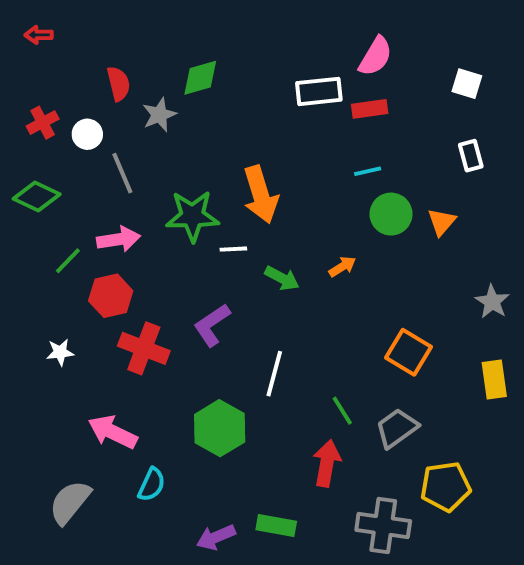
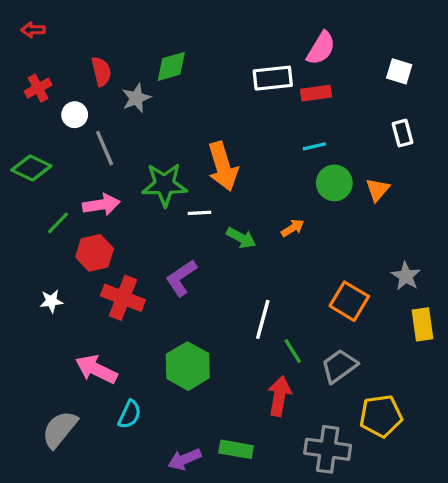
red cross: (43, 123) -> (38, 88), moved
gray star: (492, 302) -> (406, 276), moved
white line: (274, 374) -> (263, 319), moved

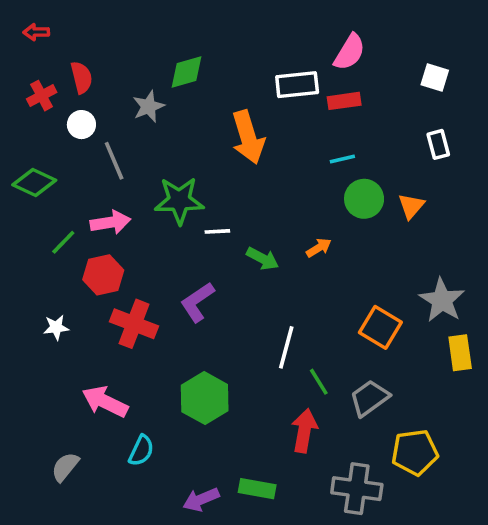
red semicircle: (101, 71) -> (81, 77), moved
orange arrow: (223, 166) -> (248, 137), moved
gray star: (406, 276) -> (442, 300), size x1.4
gray semicircle: (60, 429) -> (65, 467), size x0.7

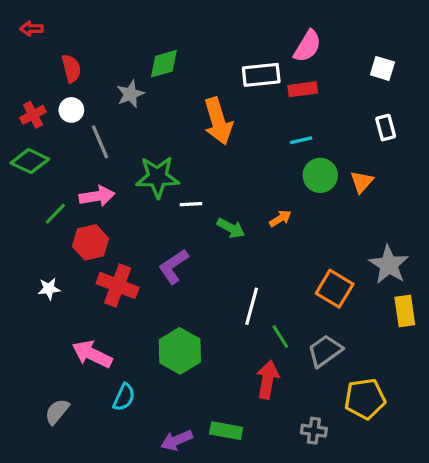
red cross: (42, 96) -> (33, 115), moved
gray cross: (357, 489) -> (314, 431), size x0.6

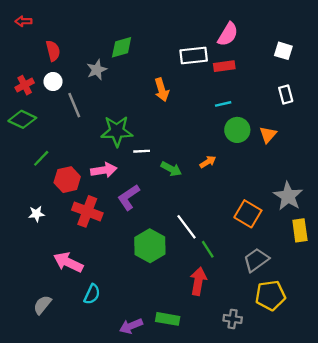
orange arrow: (218, 121) -> (162, 90), size x0.7
pink arrow: (97, 196) -> (104, 170), moved
white line: (252, 306) -> (186, 227), turned -52
green hexagon: (180, 351) -> (150, 246), moved
gray trapezoid: (325, 351) -> (256, 260), moved

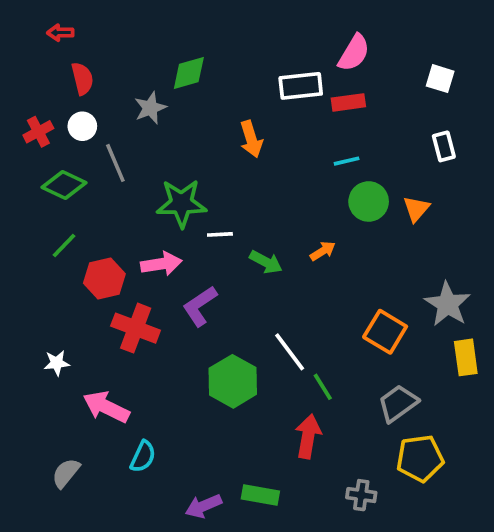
red arrow: (23, 21) -> (60, 33), moved
green diamond: (22, 119) -> (64, 185), moved
white star: (36, 214) -> (57, 363), moved

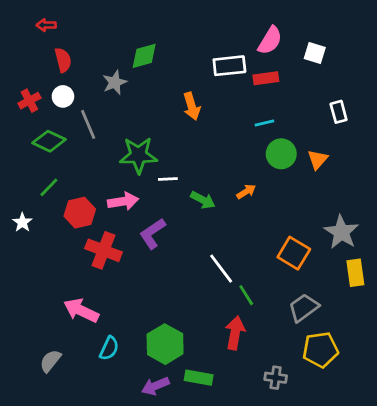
white square: (440, 79) -> (315, 53), moved
white star: (57, 363) -> (22, 222), moved, turned -30
green hexagon: (233, 381) -> (165, 344), moved

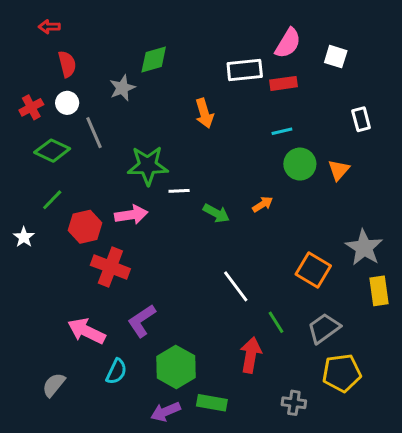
purple L-shape: (153, 234) -> (142, 321), moved
green line: (246, 295) -> (276, 322), moved

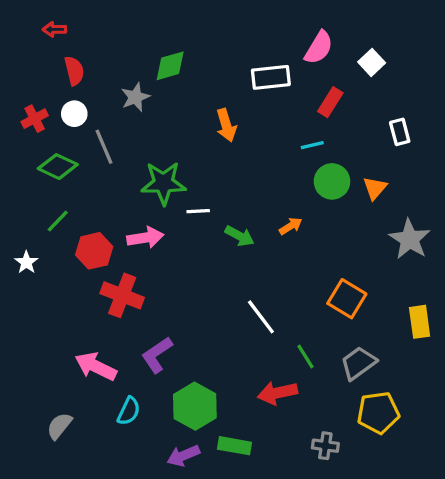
white square: (336, 57) -> (372, 62), turned 30
red rectangle: (283, 83) -> (330, 102), moved, turned -50
gray star: (364, 248) -> (410, 239), moved
red arrow: (251, 355) -> (277, 393), turned -112

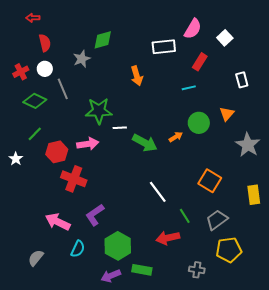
green circle: (332, 181) -> (199, 123), moved
green arrow: (239, 236) -> (145, 143), size x1.4

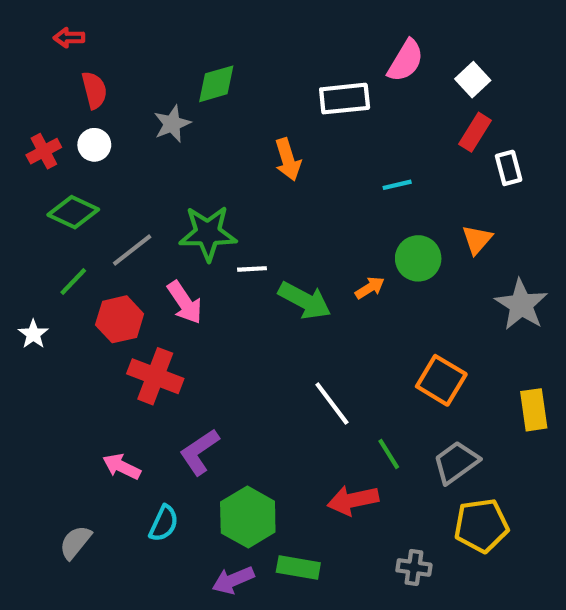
red rectangle: (200, 62) -> (475, 132), moved
gray line: (63, 89) -> (132, 250), moved, turned 75
pink arrow: (88, 144) -> (185, 303), turned 65
pink arrow: (58, 222) -> (122, 467), size x0.7

